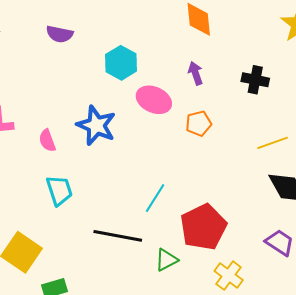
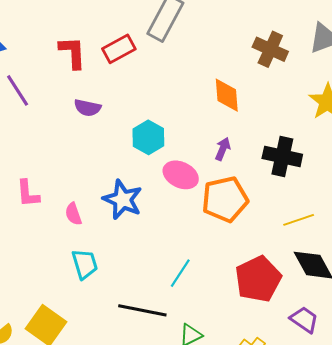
purple arrow: (196, 73) -> (223, 149), turned 40
black cross: (255, 80) -> (282, 156), size x1.4
orange pentagon: (199, 123) -> (225, 199), size x1.8
red pentagon: (203, 227) -> (258, 279), moved

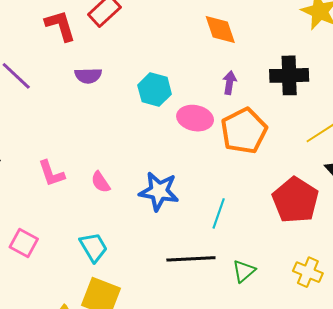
blue star: (123, 200) -> (159, 191), moved
cyan trapezoid: (85, 264) -> (94, 247), moved

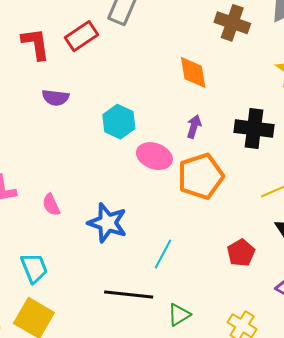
red pentagon: (295, 200) -> (241, 253), size x0.6

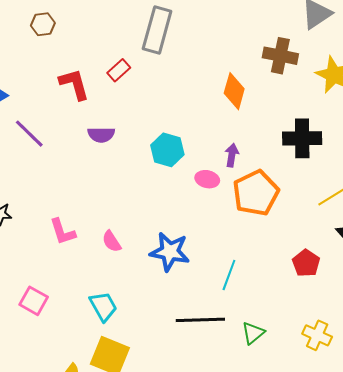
brown cross: (232, 23) -> (280, 56), moved
red rectangle: (82, 36) -> (119, 70), size x0.7
orange diamond: (193, 72) -> (234, 91), turned 33
purple arrow: (194, 126) -> (232, 155), moved
pink ellipse: (154, 156) -> (207, 179), size x0.7

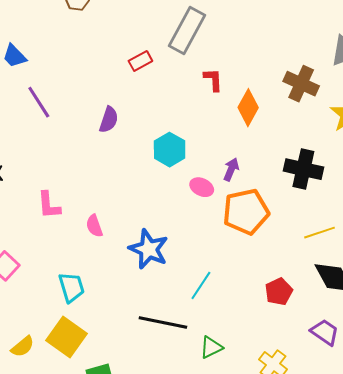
red L-shape: (74, 84) -> (213, 80), moved, size x0.7
purple semicircle: (101, 135) -> (109, 120), turned -84

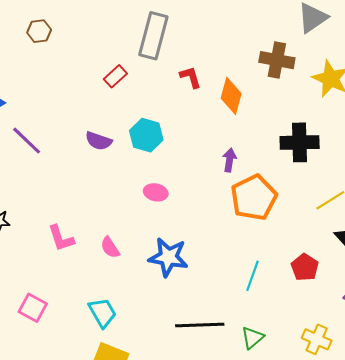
purple semicircle: (109, 120) -> (99, 141), turned 104
cyan hexagon: (170, 150) -> (146, 135), moved
pink ellipse: (202, 187) -> (156, 192), moved
cyan line: (201, 285) -> (252, 276), moved

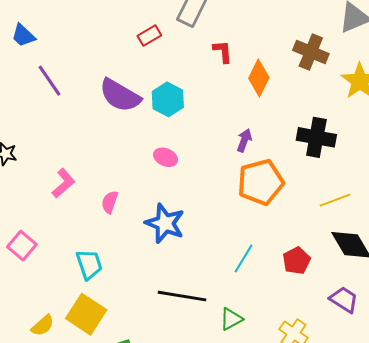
purple semicircle: (99, 141) -> (120, 95), size x1.6
pink L-shape: (61, 238) -> (63, 183), turned -124
pink semicircle: (110, 247) -> (110, 202), turned 40

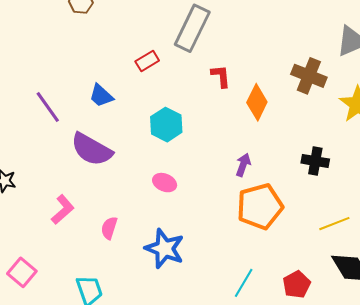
blue trapezoid: (23, 35) -> (101, 96), moved
purple semicircle: (120, 95) -> (92, 149), moved
black cross: (316, 137) -> (315, 161), size x0.7

